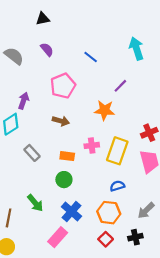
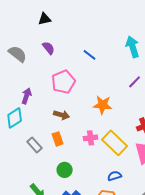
purple line: (120, 86) -> (135, 82), moved
yellow rectangle: (117, 151) -> (115, 143), turned -65
orange rectangle: (67, 156) -> (58, 139), moved, turned 64

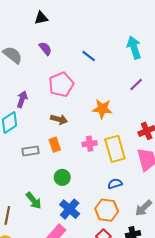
yellow rectangle: (115, 143) -> (115, 149), turned 30
gray rectangle: (35, 145) -> (31, 151), turned -56

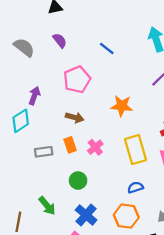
pink cross: (90, 144) -> (95, 147), moved, turned -32

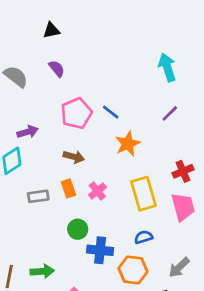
blue line: (107, 49) -> (111, 112), moved
purple arrow: (34, 96) -> (28, 132), turned 54
orange star: (122, 106) -> (128, 144), turned -30
green arrow: (47, 206) -> (42, 271), moved, turned -54
blue cross: (86, 215) -> (100, 250), moved, turned -35

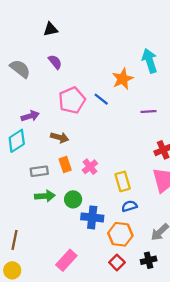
purple line: (170, 113) -> (149, 112), moved, turned 42
orange star: (128, 144) -> (123, 79), moved
brown arrow: (74, 157) -> (60, 137), moved
yellow rectangle: (144, 194) -> (123, 181), moved, size x0.7
green arrow: (42, 271) -> (45, 196), moved

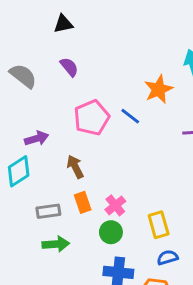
brown arrow: (60, 137) -> (75, 167), turned -132
green circle: (73, 199) -> (111, 232), moved

